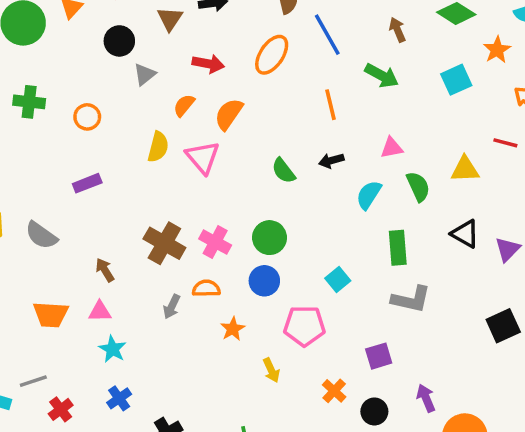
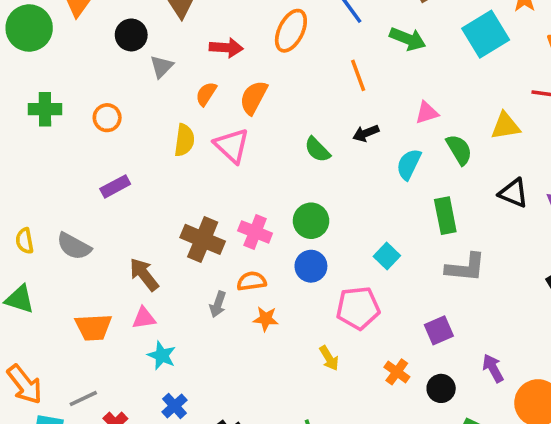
cyan square: (456, 80) -> (486, 34), size x1.4
brown arrow: (105, 270) -> (144, 274), size x1.4
orange star: (233, 329) -> (266, 319), moved, turned -30

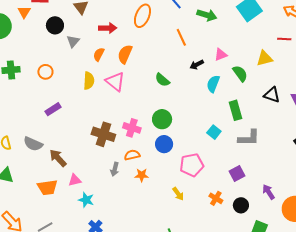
black arrow: (366, 133) -> (197, 65), moved
cyan square: (387, 256) -> (214, 132), moved
brown arrow: (144, 274) -> (58, 158), moved

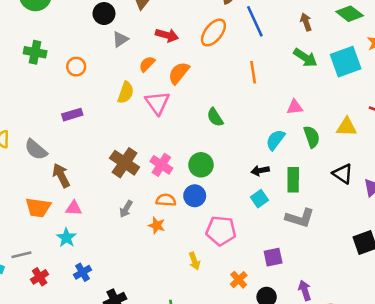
green arrow: (207, 15) -> (305, 58), moved
black arrow: (197, 65) -> (260, 171), moved
orange semicircle: (132, 155) -> (166, 200), moved
cyan star: (86, 200) -> (66, 238), moved

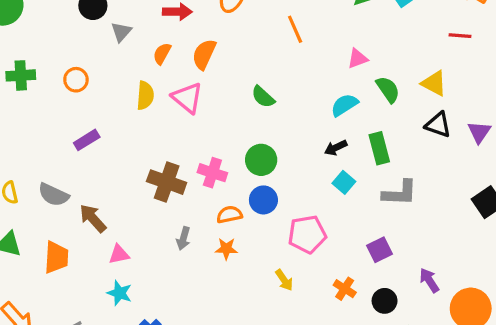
yellow triangle: (347, 127) -> (434, 83), moved, turned 40
cyan semicircle: (275, 140) -> (344, 105), turned 35
orange trapezoid: (38, 208) -> (56, 257), moved, turned -80

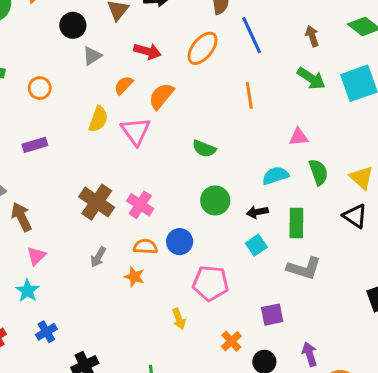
green semicircle: (263, 97) -> (204, 149), turned -35
green circle: (261, 160) -> (215, 200), moved
pink triangle: (119, 254) -> (36, 256), turned -48

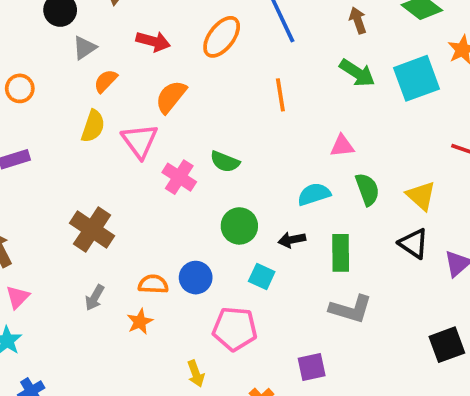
orange semicircle: (124, 85) -> (106, 81), moved
pink cross: (140, 205) -> (179, 177), moved
cyan square: (256, 245) -> (262, 276), moved, turned -30
orange star: (134, 277) -> (140, 322), turned 30

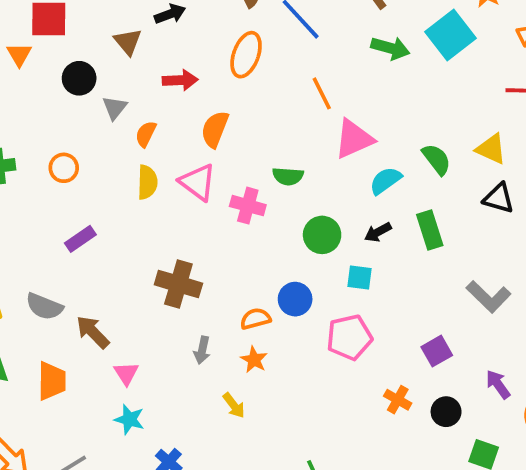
pink triangle: (342, 146) -> (354, 139), moved, size x1.6
gray L-shape: (351, 309) -> (489, 297), moved, turned 45
yellow arrow: (196, 374) -> (234, 405), moved

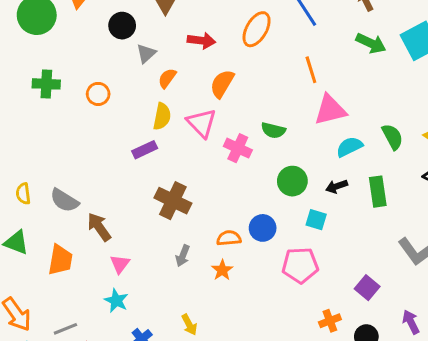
purple rectangle: (80, 239) -> (145, 150), moved
purple square: (437, 351) -> (367, 288), turned -30
orange cross: (398, 400) -> (330, 321), turned 30
yellow arrow: (234, 405) -> (189, 325), moved

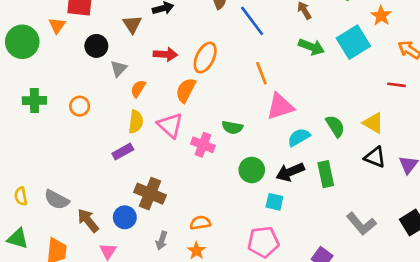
orange ellipse: (257, 29) -> (205, 58), moved
black arrow: (337, 186) -> (290, 172), size x1.5
blue circle: (263, 228) -> (125, 217), moved

